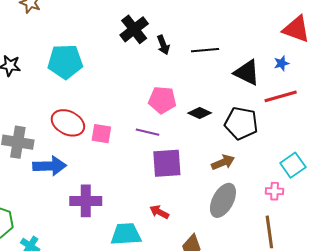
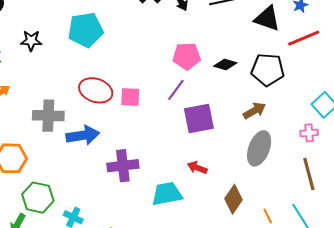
purple line: (148, 132) -> (176, 90), turned -60

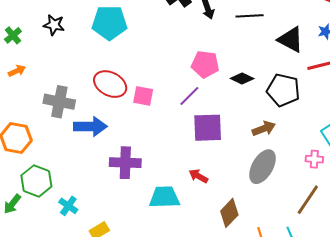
brown line: (309, 174) -> (308, 200), turned 40

